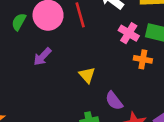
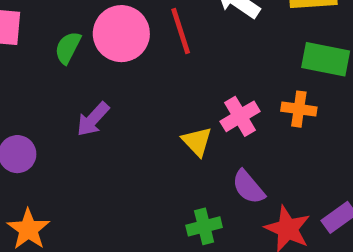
pink cross: (129, 33) -> (240, 116), moved, turned 30
purple arrow: (42, 57) -> (93, 119), moved

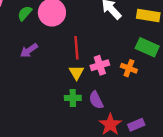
red line: (181, 31) -> (76, 48), moved
green cross: (204, 226) -> (73, 98), moved

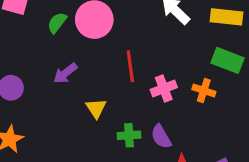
yellow triangle: (76, 73) -> (96, 108), moved

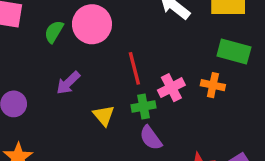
green cross: (129, 135) -> (143, 106), moved
purple semicircle: (161, 137) -> (151, 138), moved

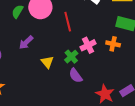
red line: (134, 68) -> (68, 22), moved
green cross: (143, 106) -> (71, 57), turned -32

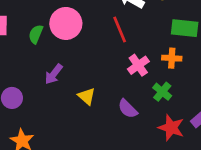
red line: (68, 22) -> (120, 30), moved
green cross: (71, 57) -> (162, 92), moved

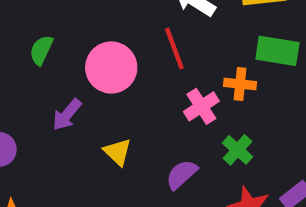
pink circle: (66, 23) -> (111, 67), moved
orange cross: (172, 58) -> (240, 84), moved
purple semicircle: (128, 109) -> (182, 174), turned 90

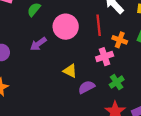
orange cross: (240, 84) -> (120, 40), moved
yellow triangle: (118, 152) -> (70, 71), moved, turned -32

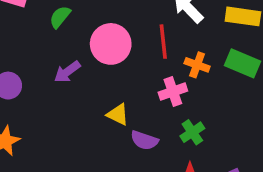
purple semicircle: (87, 87) -> (144, 140), turned -133

